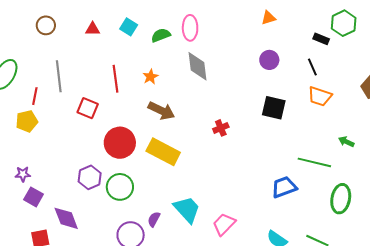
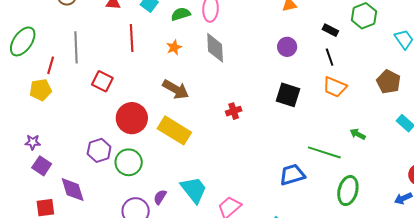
black rectangle: (321, 39) -> (330, 30), moved
orange star: (150, 77) -> (174, 47), moved
red line: (115, 79) -> (132, 38), moved

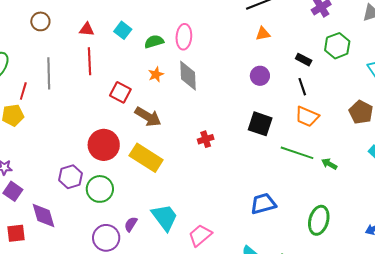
red line: (132, 38) -> (90, 61), moved
orange star: (174, 47) -> (156, 74), moved
red square: (102, 81) -> (120, 92), moved
green line: (324, 152) -> (297, 153), moved

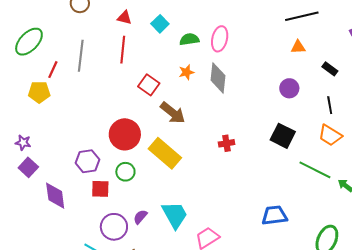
black rectangle: (304, 60) -> (330, 69), moved
green circle: (100, 189) -> (125, 172), moved, size x0.7
red square: (16, 233) -> (100, 189), moved

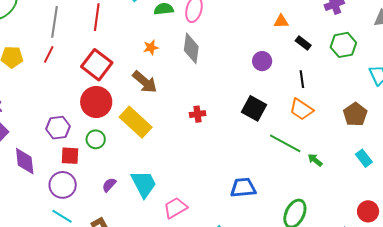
orange triangle: (298, 47) -> (281, 21), moved
red line: (53, 70) -> (49, 54), moved
orange star: (186, 72) -> (151, 47), moved
red square: (149, 85) -> (97, 65), moved, size x1.4
purple circle: (114, 227) -> (63, 185), moved

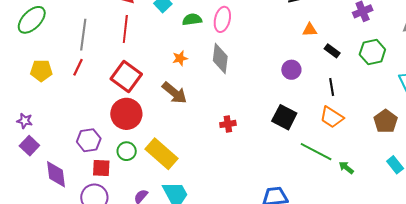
yellow rectangle: (136, 122) -> (162, 154), moved

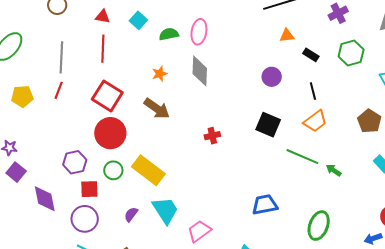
orange trapezoid: (332, 117) -> (315, 121), turned -65

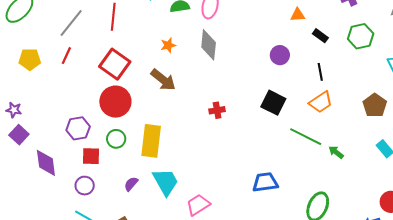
gray line: (61, 57) -> (71, 23), turned 32
yellow rectangle: (148, 170) -> (151, 141), turned 56
purple circle: (85, 219) -> (85, 186), size x0.7

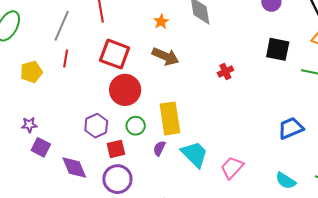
purple semicircle: (131, 184) -> (159, 148), moved
purple circle: (85, 186) -> (117, 179), size x1.5

